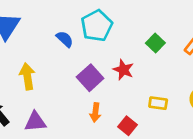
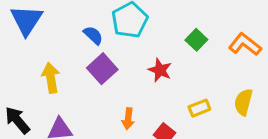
purple square: (90, 78) -> (102, 69), moved
yellow rectangle: (158, 103) -> (199, 108), turned -30

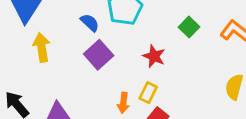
yellow arrow: (51, 78) -> (42, 47), moved
yellow rectangle: (199, 108) -> (148, 93), moved, turned -42

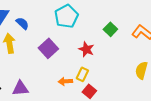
blue semicircle: (90, 23) -> (22, 23), moved
orange arrow: (123, 103) -> (65, 81), turned 80

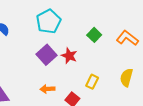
purple square: (48, 48) -> (46, 55), moved
yellow rectangle: (82, 74) -> (92, 82), moved

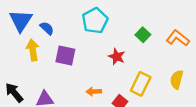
purple square: (46, 55) -> (65, 55), moved, turned -36
yellow rectangle: (92, 82) -> (141, 84), size x1.5

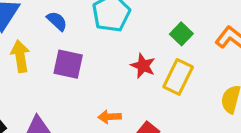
blue semicircle: (47, 28) -> (57, 21), moved
yellow rectangle: (141, 84) -> (178, 77), moved

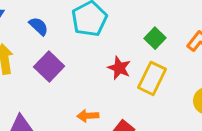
purple square: (68, 64) -> (49, 66), turned 32

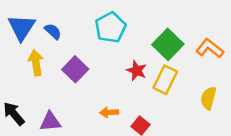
blue semicircle: (39, 26) -> (53, 31), moved
green square: (155, 38) -> (168, 44), size x1.6

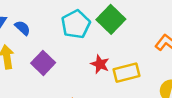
green square: (168, 44) -> (111, 19), moved
yellow rectangle: (165, 80) -> (127, 73), turned 50

